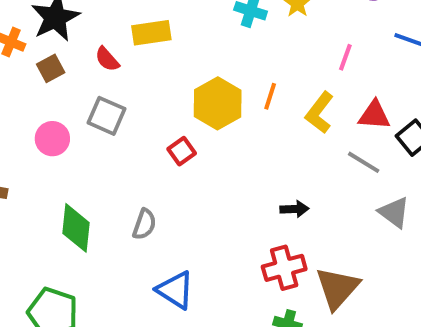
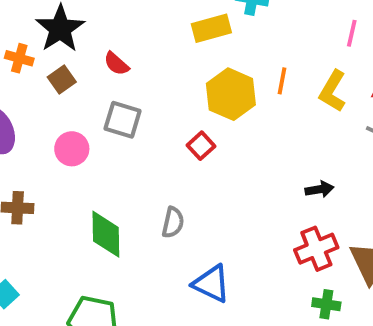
yellow rectangle: (151, 33) -> (211, 28), moved

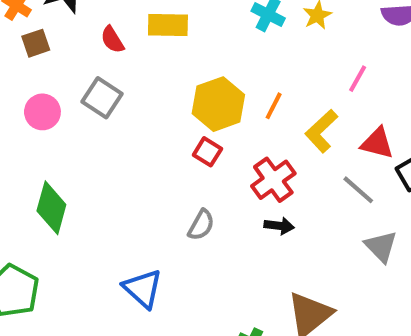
yellow rectangle: (211, 28) -> (168, 25), moved
brown square: (62, 80) -> (36, 43), moved
red square: (201, 146) -> (207, 152), moved, turned -32
gray semicircle: (173, 222) -> (201, 225), moved
red cross: (316, 249) -> (273, 180), moved, turned -30

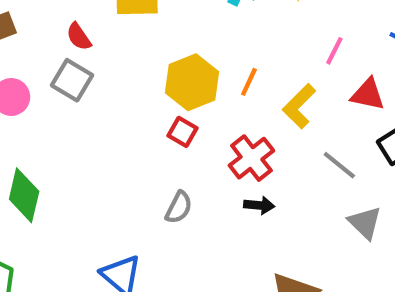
red semicircle: (112, 40) -> (79, 37), moved
red triangle: (377, 143) -> (368, 94), moved

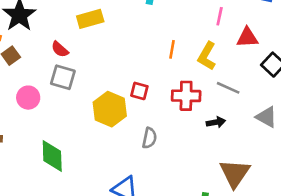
yellow hexagon: (192, 82) -> (110, 109), moved
red cross: (251, 158) -> (186, 96), turned -36
gray line: (339, 165) -> (228, 88), moved
black arrow: (259, 205) -> (216, 122), moved

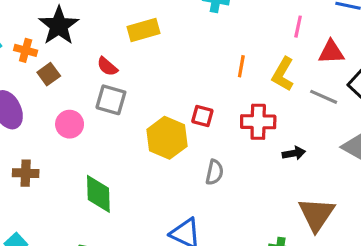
gray line: (228, 88) -> (324, 97), moved

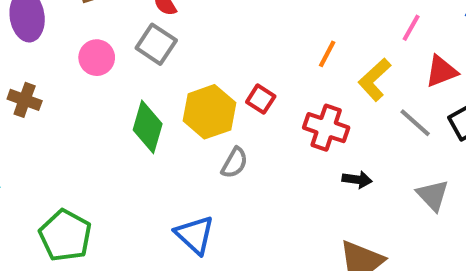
red triangle: (331, 52) -> (441, 71), turned -36
gray semicircle: (214, 172) -> (235, 163), moved
green diamond: (98, 194) -> (148, 127), moved

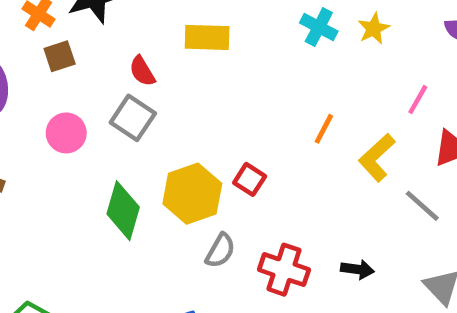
red cross: (326, 128) -> (284, 270), moved

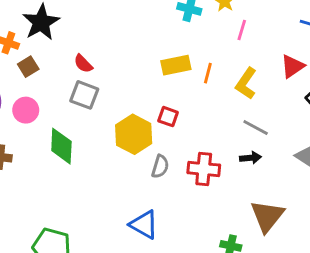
yellow rectangle: (207, 37) -> (176, 65), moved
pink line: (418, 100) -> (242, 30), moved
pink circle: (66, 133) -> (26, 110), moved
gray line: (422, 206) -> (256, 127), moved
green diamond: (123, 211) -> (61, 146), moved

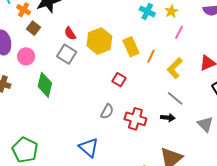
yellow rectangle: (176, 65) -> (131, 47), turned 66
brown square: (28, 67) -> (33, 28), turned -32
yellow hexagon: (134, 134) -> (99, 41), moved

